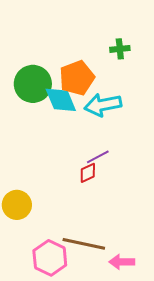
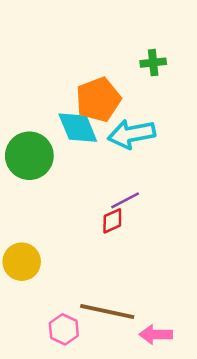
green circle: (33, 84) -> (29, 156), moved
pink hexagon: (50, 258) -> (64, 329), size x0.7

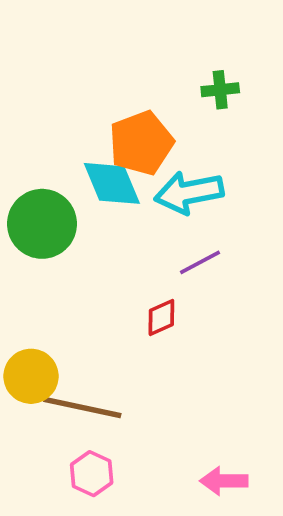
purple line: (125, 200) -> (200, 262), moved
brown line: (107, 311) -> (82, 407), moved

